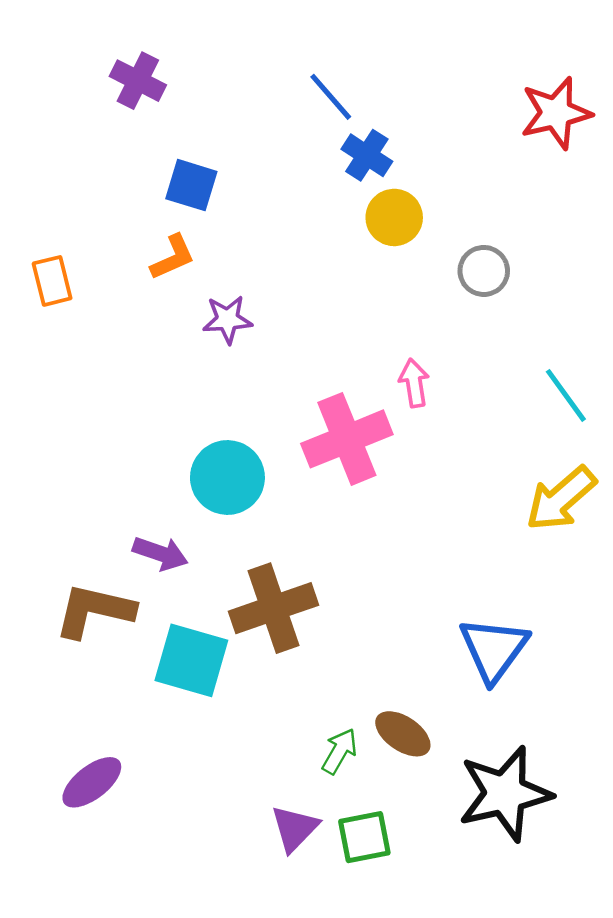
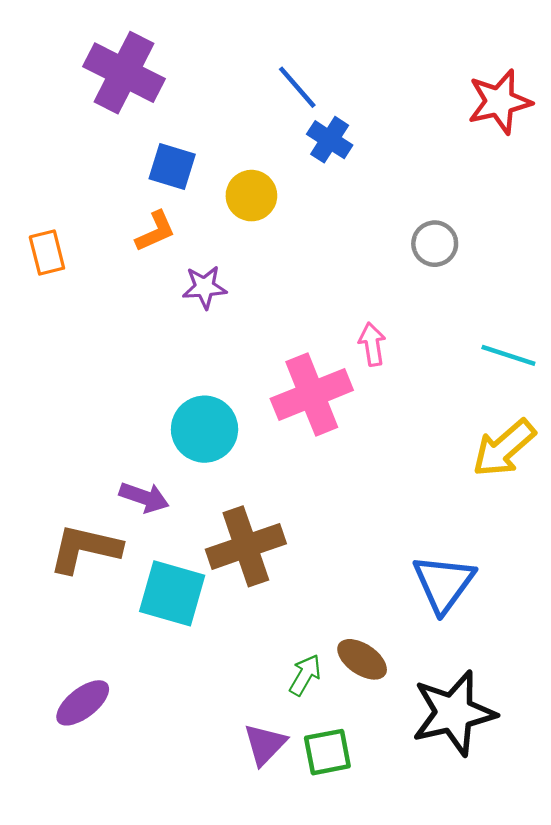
purple cross: (138, 81) -> (124, 73), size x1.6
yellow circle: (394, 217) -> (251, 196), moved
cyan line: (566, 395) -> (508, 355), turned -36

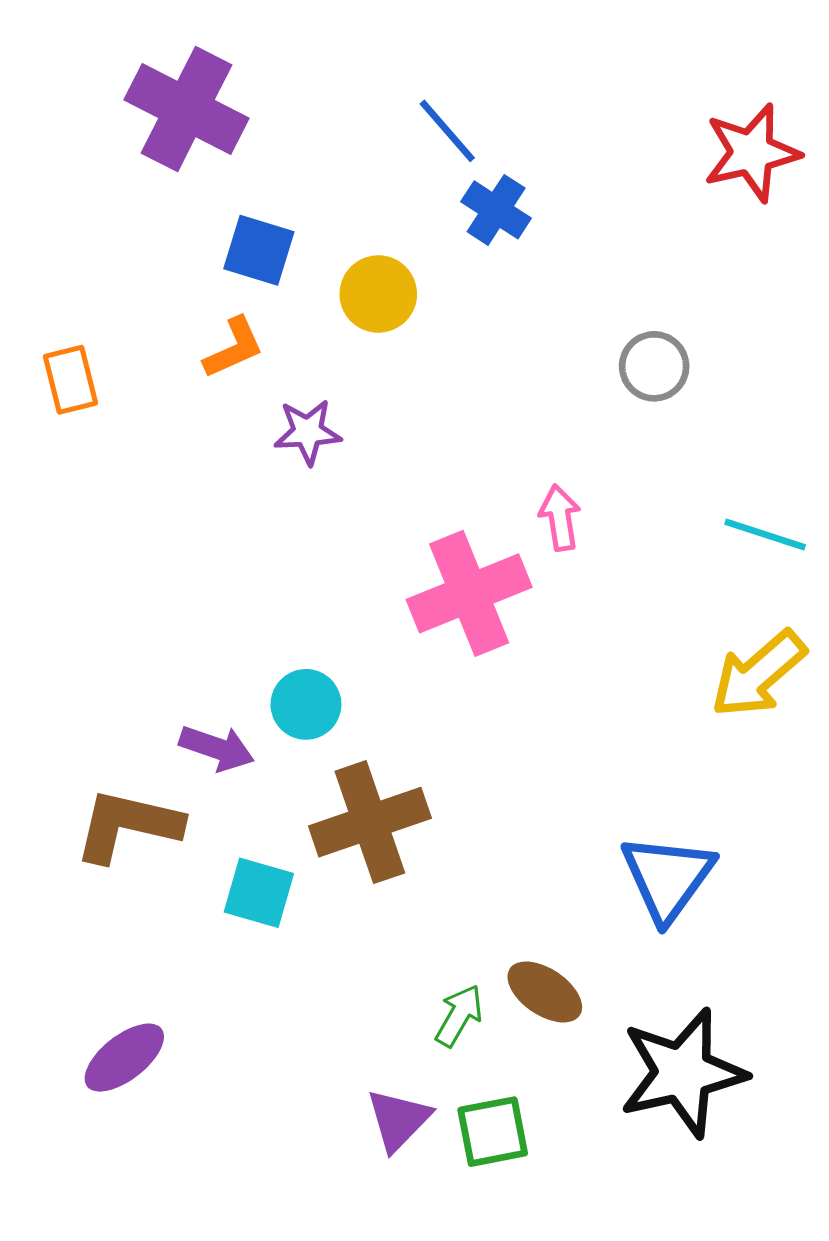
cyan circle: (205, 429) -> (306, 704), moved, size x0.7
cyan square: (172, 593) -> (259, 893), size x0.7

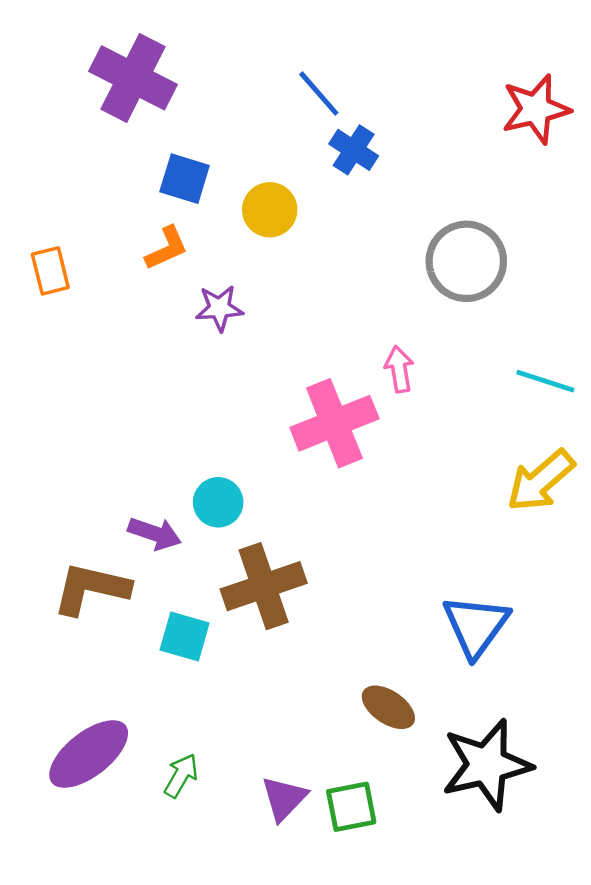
gray circle: (654, 366) -> (466, 261), size x1.6
green arrow: (459, 1016) -> (181, 776), moved
purple ellipse: (124, 1058) -> (89, 754), size x1.4

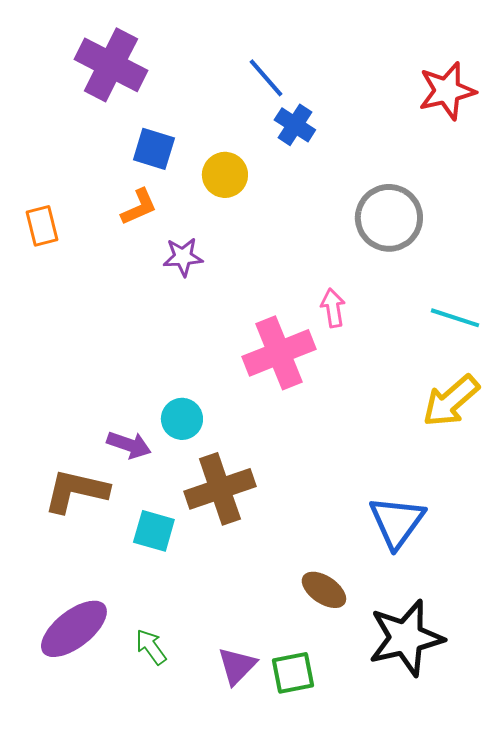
green arrow: (181, 776) -> (151, 647), turned -66

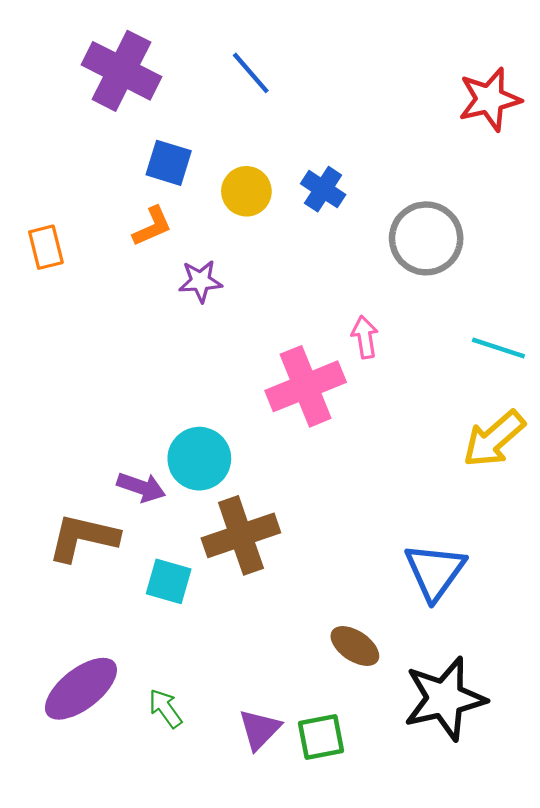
blue line: (266, 78) -> (251, 73), moved
blue cross: (295, 125) -> (323, 189), moved
cyan circle: (182, 419) -> (199, 459), size x1.4

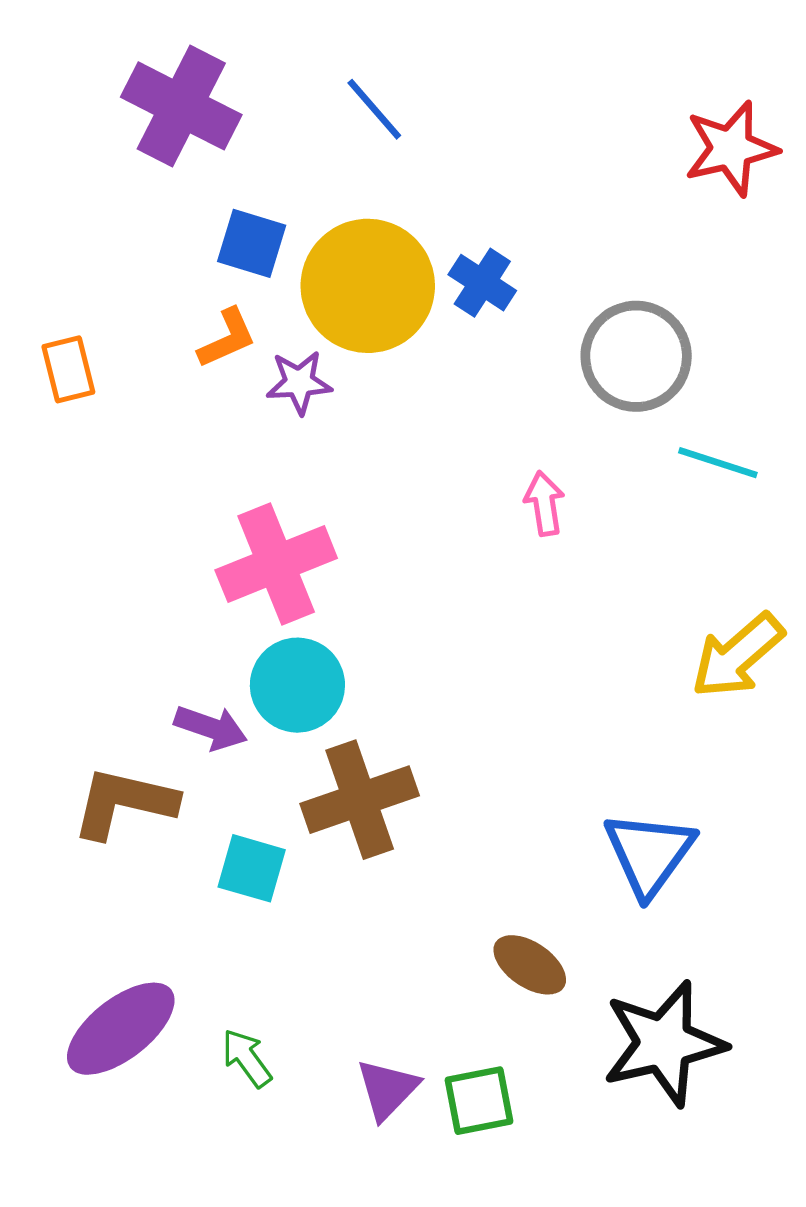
yellow circle: (246, 191) -> (368, 286), size x1.8
purple star: (200, 281) -> (299, 382), moved
cyan line: (498, 348) -> (718, 463), moved
pink cross: (306, 386) -> (276, 564), moved

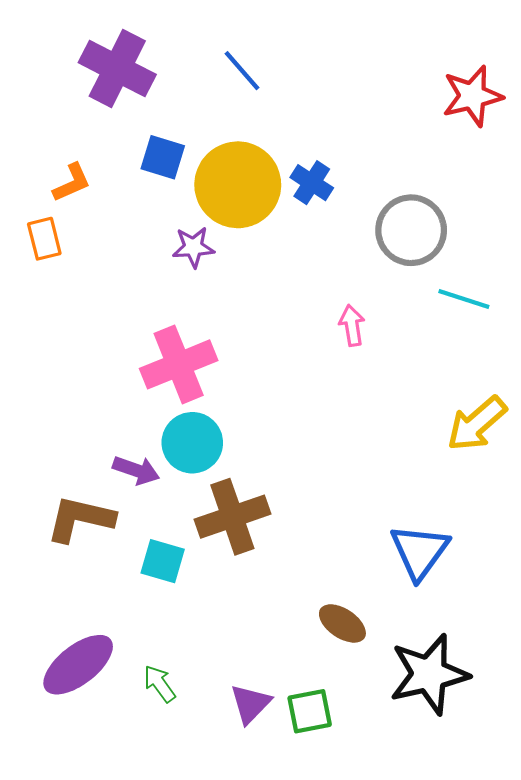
orange L-shape: (227, 338) -> (72, 183), moved

